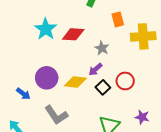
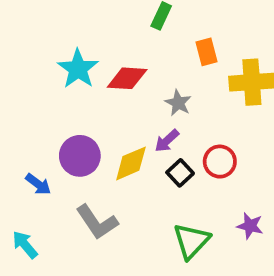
yellow diamond: (75, 82) -> (131, 163), turned -30

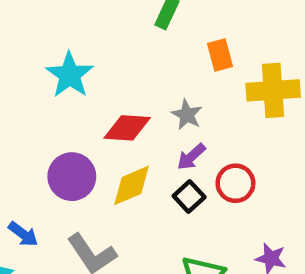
red diamond: (127, 78) -> (127, 128), moved
purple arrow: (167, 141) -> (191, 157), moved
blue arrow: (38, 184) -> (23, 234), moved

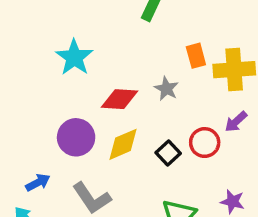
orange rectangle: (220, 55) -> (196, 56), moved
purple arrow: (191, 157) -> (236, 122), moved
blue arrow: (23, 234) -> (38, 182), turned -65

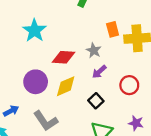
purple arrow: (236, 122) -> (99, 72), moved
red circle: (205, 143) -> (129, 85), moved
black square: (168, 153) -> (96, 101), moved

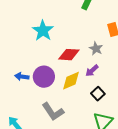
purple arrow: (99, 72) -> (92, 71), moved
blue arrow: (11, 111) -> (22, 77), moved, turned -144

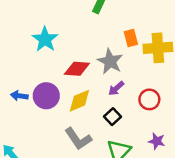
gray star: (96, 49) -> (110, 61), size x1.5
purple arrow: (92, 71) -> (116, 88), moved
gray L-shape: (53, 112) -> (78, 139), moved

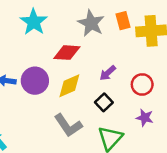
gray star: (110, 61) -> (91, 23), moved
purple star: (157, 141) -> (145, 118), moved

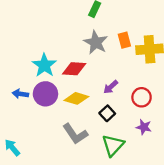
cyan star: (34, 22) -> (44, 65), moved
yellow diamond: (69, 86) -> (76, 98), turned 40

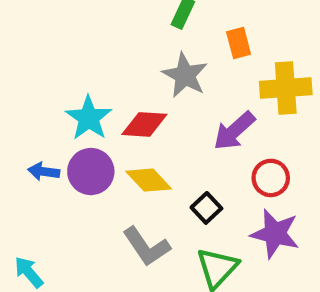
orange rectangle: (124, 40) -> (239, 43), moved
purple arrow: (111, 87) -> (234, 131), moved, size x1.5
yellow diamond: (76, 98) -> (149, 180), turned 30
purple star: (144, 127) -> (275, 234), size x1.6

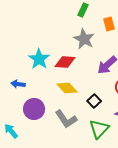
purple circle: (91, 172) -> (34, 109), moved

